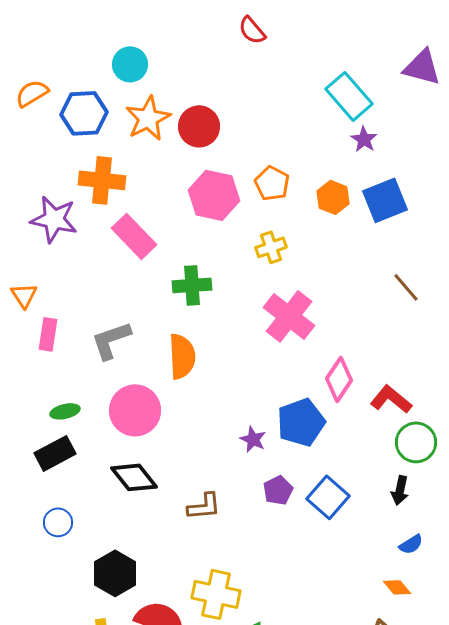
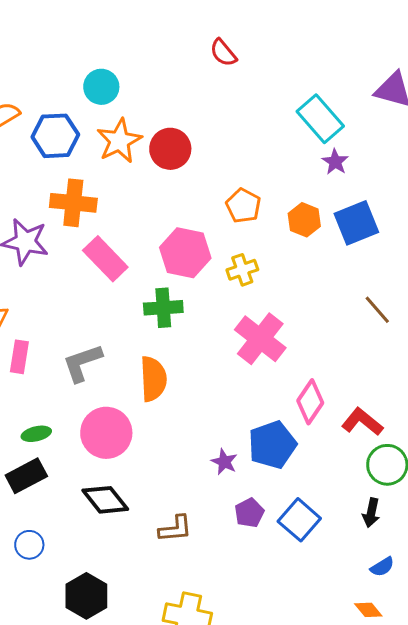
pink hexagon: (214, 195) -> (185, 253), moved

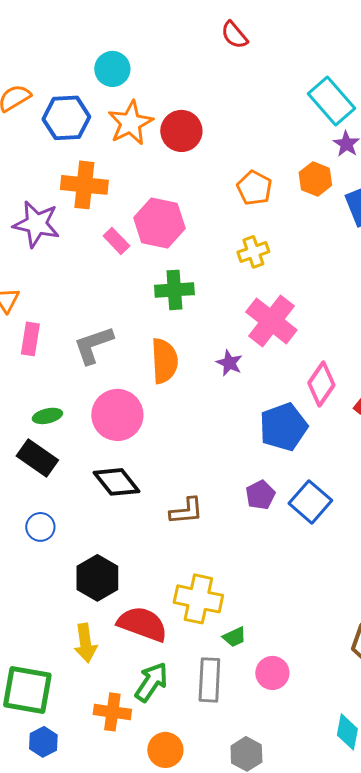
orange hexagon: (304, 220) -> (315, 179), moved
pink hexagon: (185, 253) -> (159, 223), moved
pink rectangle: (105, 259) -> (116, 241), size x0.6
purple star: (224, 462) -> (229, 363), moved
black rectangle: (26, 476) -> (37, 458), turned 63

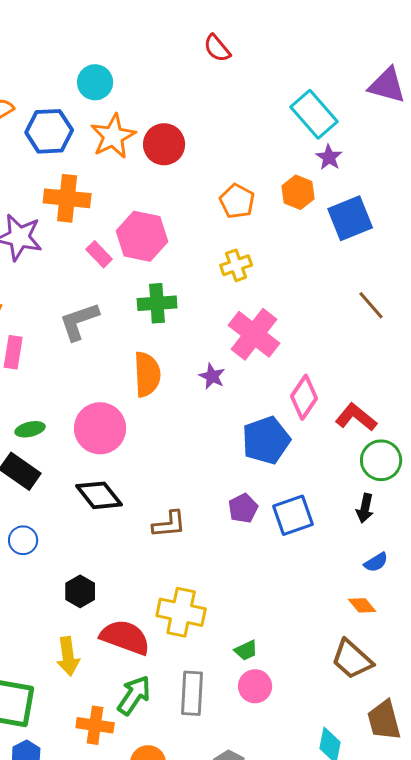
gray L-shape: (93, 345) -> (79, 321), moved
blue square: (310, 502) -> (293, 515), turned 30
black hexagon: (97, 578) -> (80, 591), size x0.7
green trapezoid: (234, 637) -> (246, 650), moved

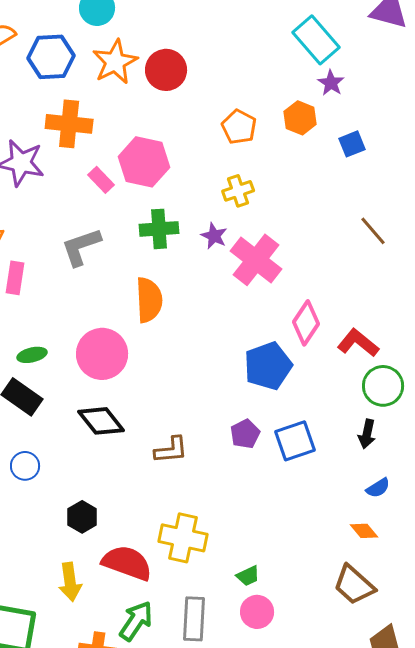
blue square: (350, 218) -> (352, 144), size x0.6
purple star: (212, 376) -> (214, 236), moved

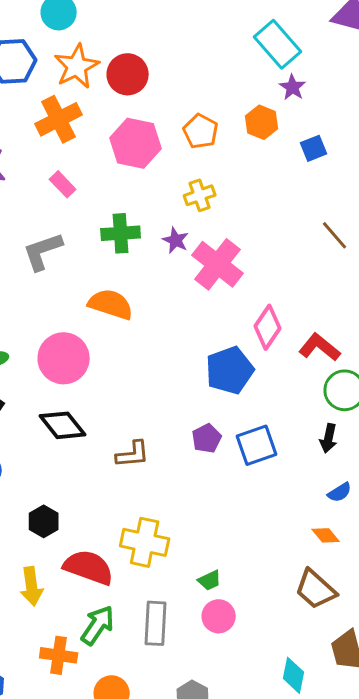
orange cross: (69, 124) -> (59, 119), moved, turned -33
pink hexagon: (144, 162) -> (136, 143), moved
orange semicircle: (149, 300) -> (111, 304), turned -69

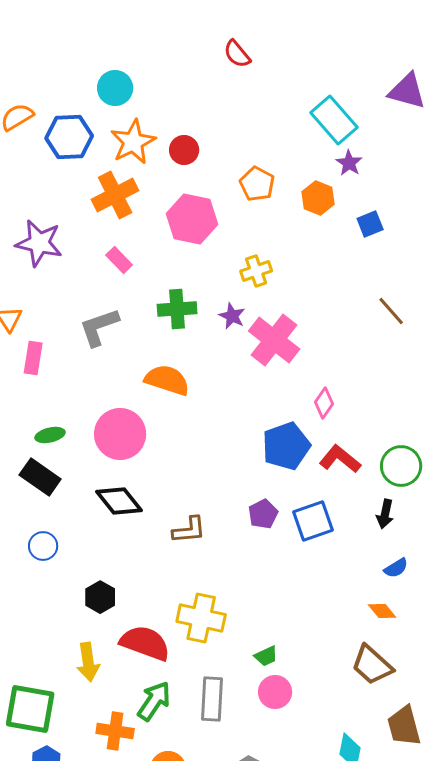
red circle: (128, 74) -> (184, 150), size x0.7
orange pentagon: (201, 131) -> (257, 184), moved
pink diamond: (268, 327) -> (324, 403), size x0.7
red L-shape: (320, 347) -> (340, 459), moved

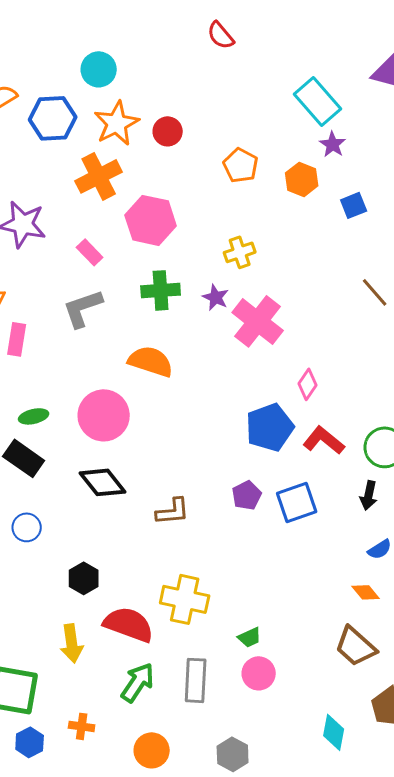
pink hexagon: (192, 219) -> (151, 220), moved
pink rectangle: (119, 260) -> (90, 252), moved
orange cross: (115, 731) -> (82, 726), moved, size x0.7

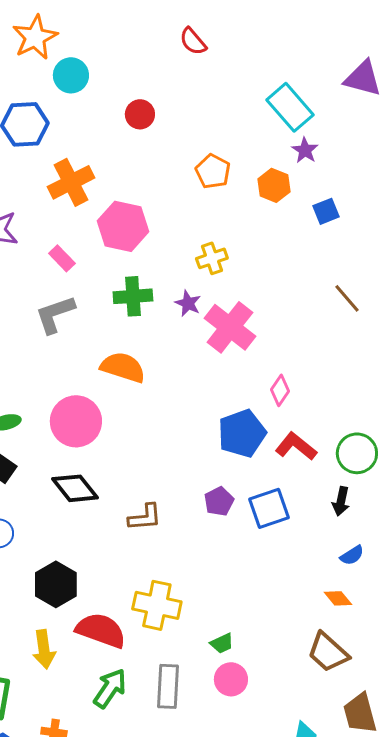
orange star: (117, 123) -> (35, 37), moved
red circle: (168, 131) -> (140, 114), moved
black hexagon: (84, 578) -> (56, 584), size x1.4

